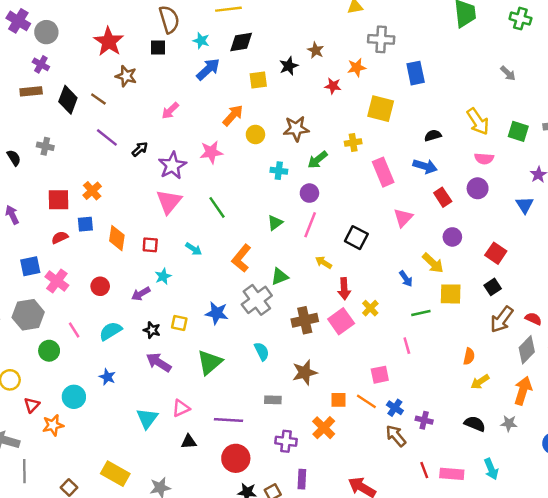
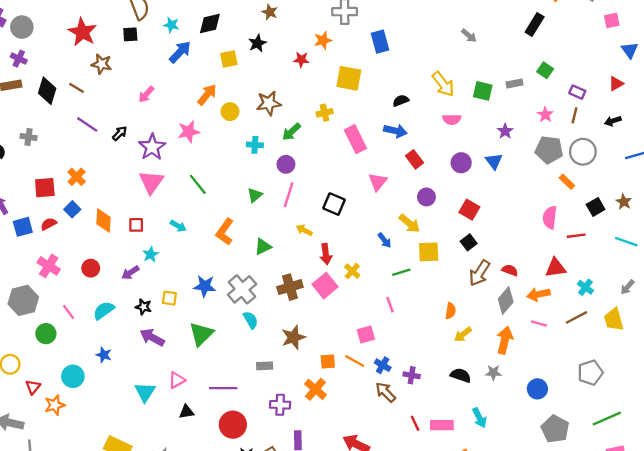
brown star: (316, 50) -> (270, 12), moved
purple circle: (478, 188) -> (461, 163), moved
blue square: (85, 224) -> (72, 209), turned -35
blue square: (30, 266) -> (23, 227), moved
gray cross: (257, 300) -> (242, 289), moved

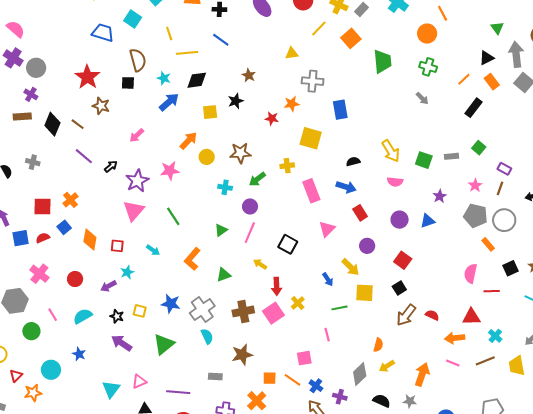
gray arrow: (469, 36) -> (422, 98), moved
blue triangle: (494, 161) -> (428, 221), turned 42
gray diamond: (506, 300) -> (360, 374), moved

